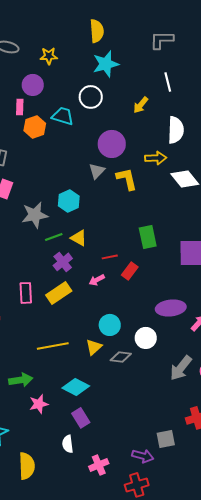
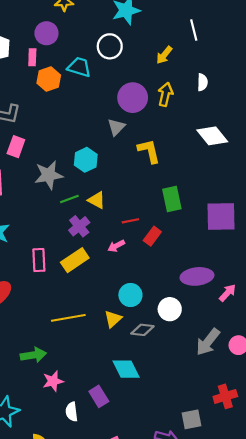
white semicircle: (176, 130) -> (202, 82), size x0.6
yellow arrow: (156, 158) -> (165, 94), moved, turned -75
yellow L-shape: (127, 179) -> (149, 151), moved
cyan diamond: (76, 387) -> (126, 369), moved, turned 36
white semicircle: (68, 444) -> (72, 412), moved

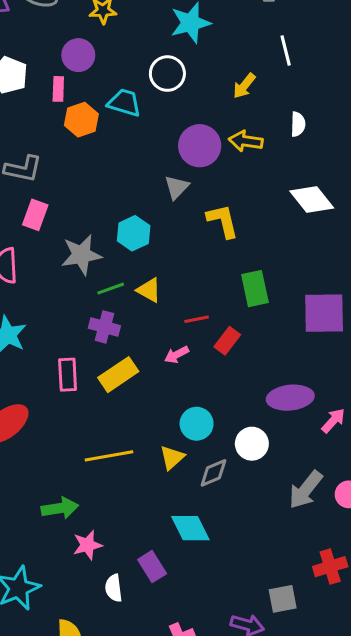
yellow arrow: (165, 94) -> (246, 141), turned -95
purple cross: (79, 226) -> (104, 327), moved, turned -36
gray diamond: (142, 330) -> (213, 473), turned -30

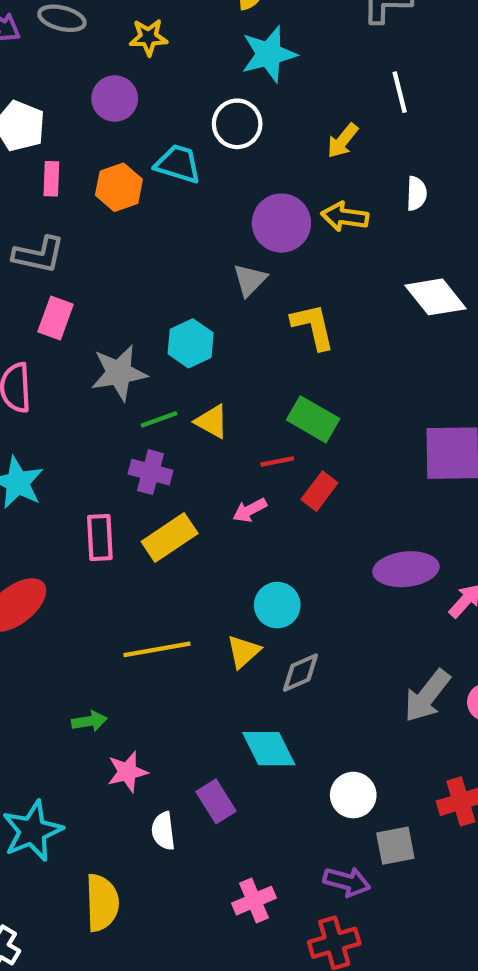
pink rectangle: (58, 89) -> (51, 179), moved
green rectangle: (255, 289) -> (313, 419), moved, turned -48
white circle: (252, 444) -> (353, 795), moved
green arrow: (60, 508) -> (89, 721), size x0.7

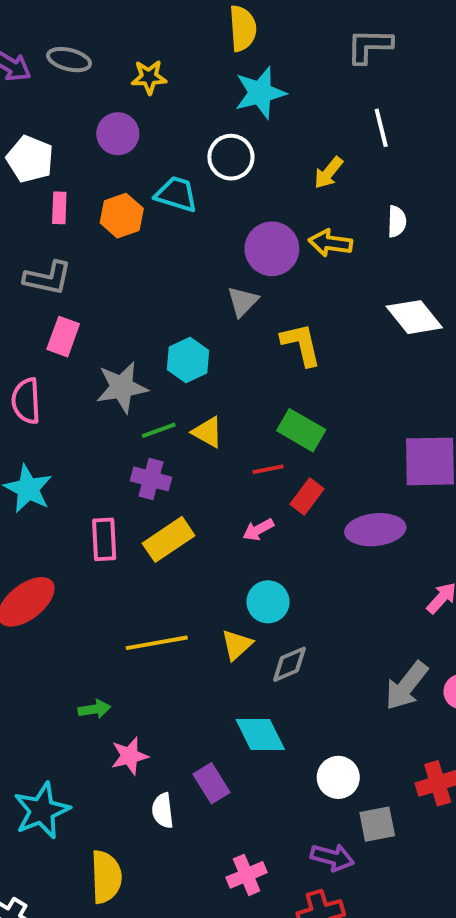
pink arrow: (250, 510) -> (258, 530), moved
purple ellipse: (406, 569) -> (375, 530), moved

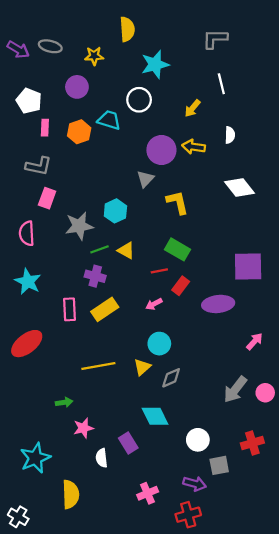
yellow semicircle: (243, 28) -> (127, 29), moved

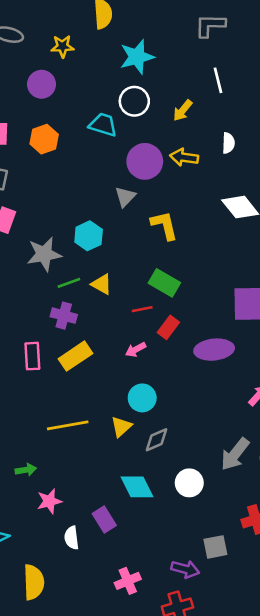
white circle: (139, 100) -> (134, 101), moved
cyan trapezoid: (109, 120) -> (103, 125), moved
white circle: (198, 440) -> (189, 483), moved

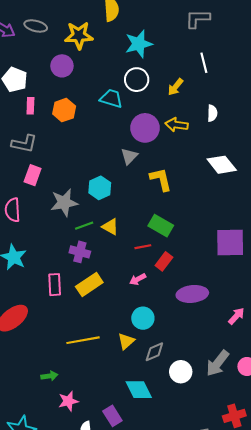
yellow star: (62, 46) -> (79, 35), size x1.5
purple ellipse: (214, 350) -> (192, 294), moved
white circle: (189, 483) -> (181, 372), moved

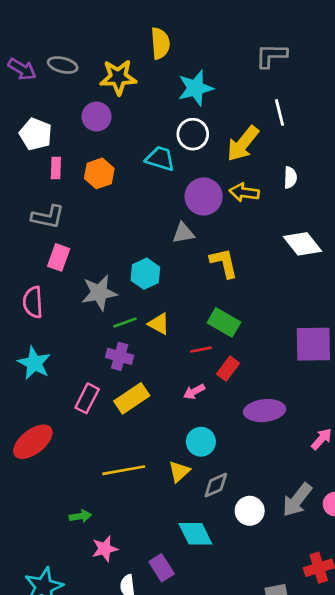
yellow arrow: (175, 87) -> (243, 144), size x1.6
gray triangle: (129, 156) -> (183, 233), turned 36
pink rectangle: (55, 285) -> (87, 398), turned 30

